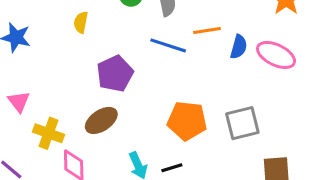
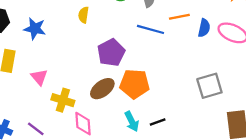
orange pentagon: (187, 121) -> (135, 84), moved

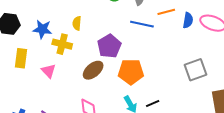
yellow semicircle: (83, 15) -> (77, 23), moved
brown ellipse: (102, 89) -> (93, 70), moved
yellow cross: (63, 100) -> (62, 44), moved

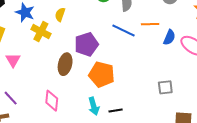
brown ellipse: (93, 70) -> (65, 64), turned -50
gray square: (195, 70) -> (165, 87), size x0.7
pink triangle: (49, 71) -> (13, 60), moved

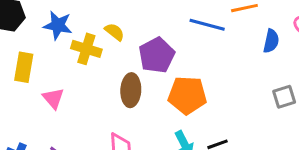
yellow semicircle: (60, 15) -> (114, 32), moved, turned 120
blue semicircle: (169, 37) -> (271, 41), moved

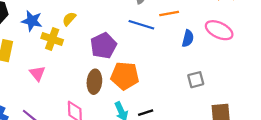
yellow semicircle: (114, 32) -> (69, 19), moved, turned -88
brown ellipse: (131, 90) -> (94, 82), moved
pink triangle: (53, 98) -> (37, 73), moved

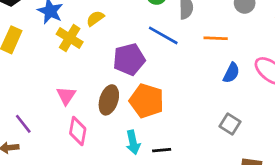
blue line: (141, 25) -> (163, 35), moved
pink triangle: (37, 73) -> (66, 96), moved
gray square: (196, 80) -> (230, 124), turned 35

